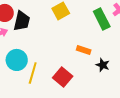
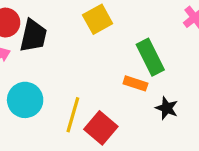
green rectangle: (102, 19) -> (150, 57), moved
yellow line: (33, 73) -> (73, 115), moved

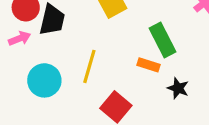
yellow line: (73, 115) -> (89, 66), moved

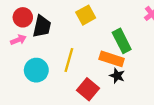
orange rectangle: (149, 65) -> (112, 59), size x1.5
black star: (178, 88) -> (117, 76), moved

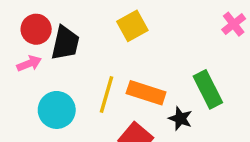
green rectangle: (122, 41) -> (208, 89), moved
orange rectangle: (112, 59) -> (146, 93), moved

